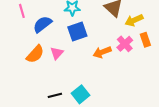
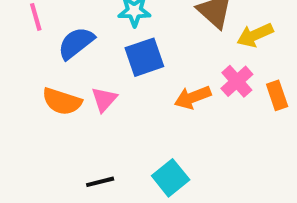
orange rectangle: (145, 40) -> (277, 95), moved
orange semicircle: (35, 54) -> (62, 101), turned 66
cyan square: (80, 94) -> (171, 178), moved

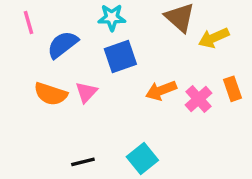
pink cross: (237, 81) -> (198, 99), moved

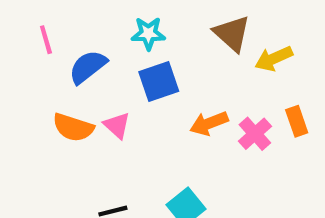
pink triangle: (86, 92) -> (117, 125), turned -30

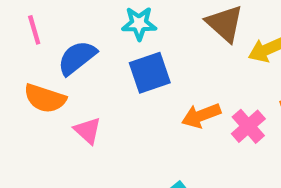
pink triangle: (117, 125) -> (88, 131), moved
orange semicircle: (73, 127) -> (45, 98), moved

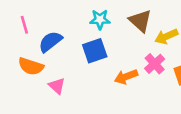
cyan star: (139, 24) -> (100, 19), moved
pink cross: (248, 126) -> (155, 64), moved

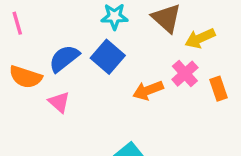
blue semicircle: (50, 42) -> (64, 58), moved
blue square: (95, 51) -> (108, 57), turned -30

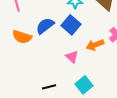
pink triangle: (59, 102) -> (72, 57), moved

